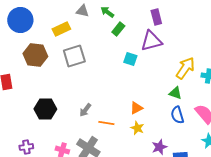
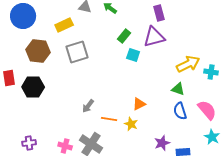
green rectangle: (118, 29) -> (124, 36), moved
yellow arrow: (185, 68) -> (188, 64), turned 30
black hexagon: (45, 109) -> (33, 87), moved
yellow star: (137, 128) -> (131, 124), moved

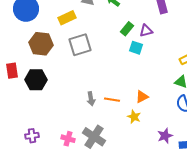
purple triangle: (154, 37) -> (146, 31), moved, size x0.6
gray arrow: (88, 106) -> (91, 99), turned -48
orange line: (109, 119) -> (112, 100), moved

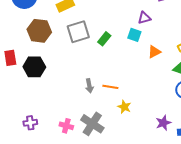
green rectangle: (127, 29) -> (104, 39), moved
orange triangle: (142, 97) -> (154, 52), moved
yellow star: (134, 117) -> (124, 107), moved

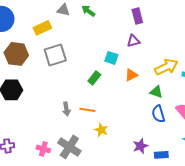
purple triangle: (144, 18) -> (133, 41), moved
green rectangle: (104, 39) -> (94, 78), moved

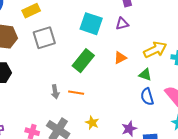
cyan square: (111, 58) -> (91, 24), moved, size x1.6
green rectangle: (94, 78) -> (83, 61), size x1.6
yellow star: (101, 130) -> (92, 123), moved

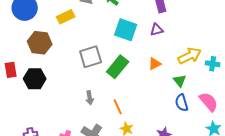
gray square: (44, 38) -> (91, 57), moved
green triangle: (145, 75) -> (180, 81), turned 32
orange line: (76, 93) -> (118, 107), moved, turned 56

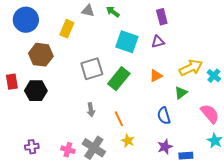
yellow rectangle: (66, 17) -> (67, 29), turned -42
cyan cross: (213, 64) -> (214, 76), turned 32
green triangle: (180, 81) -> (181, 93), turned 32
blue semicircle: (182, 103) -> (164, 116), moved

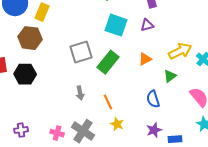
yellow rectangle: (67, 29) -> (42, 12), moved

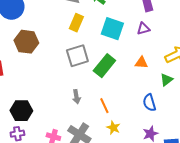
yellow rectangle: (42, 12) -> (76, 23), moved
orange triangle: (145, 59) -> (141, 63), turned 32
black hexagon: (25, 74) -> (21, 111), moved

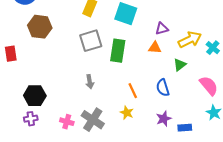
purple triangle: (143, 29) -> (162, 29), moved
green rectangle: (104, 66) -> (118, 51), turned -30
orange line: (104, 106) -> (133, 91), moved

